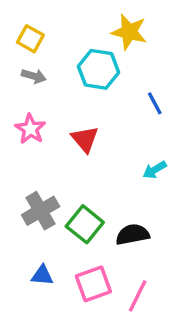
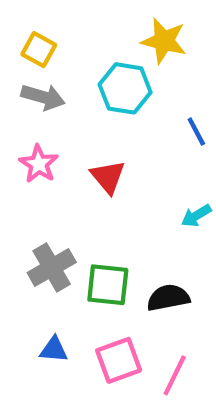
gray arrow: (34, 76) -> (43, 97), size x1.4
green square: (85, 224) -> (108, 285), turned -33

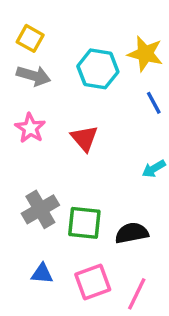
yellow star: (164, 41) -> (145, 54), moved

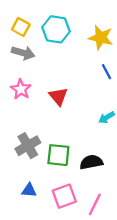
cyan hexagon: (98, 69) -> (56, 29), moved

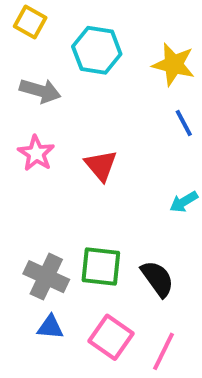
yellow square: (21, 27) -> (30, 22), moved
gray cross: (28, 146) -> (46, 277), moved, turned -35
black semicircle: (91, 162) -> (157, 279), turned 65
pink square: (64, 196) -> (111, 337), turned -35

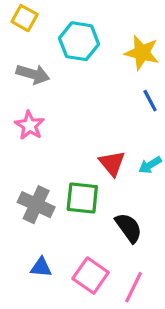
red triangle: (101, 165) -> (112, 163), moved
green square: (101, 267) -> (82, 198), moved
gray cross: (46, 277) -> (36, 205), moved

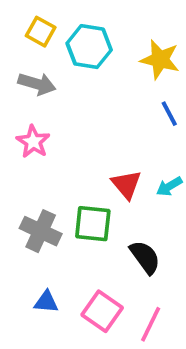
yellow square: (25, 18) -> (41, 32), moved

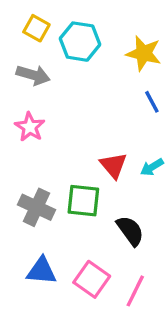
blue triangle: (46, 302) -> (42, 271), size x1.4

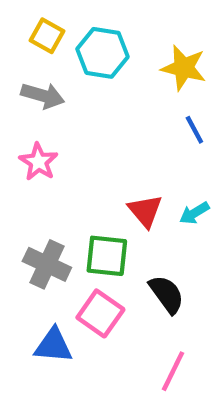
pink square: (92, 279) -> (100, 313), moved

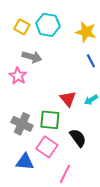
yellow square: (47, 36) -> (22, 27), moved
gray arrow: (43, 96) -> (32, 57), moved
pink line: (173, 371) -> (65, 174), moved

